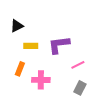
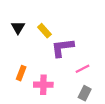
black triangle: (17, 26) -> (18, 27), turned -32
yellow rectangle: (31, 46) -> (44, 31), moved, turned 48

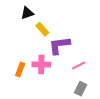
black triangle: (18, 27) -> (27, 13), moved, turned 40
pink cross: (43, 85) -> (41, 64), moved

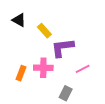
black triangle: (27, 13) -> (19, 20), moved, turned 48
gray rectangle: (81, 89) -> (66, 93), moved

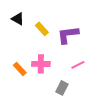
purple L-shape: (62, 48) -> (68, 35), moved
orange rectangle: (21, 73) -> (20, 69), turned -64

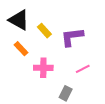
black triangle: (18, 19) -> (19, 20), size x1.5
orange rectangle: (20, 69) -> (21, 49), moved

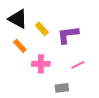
gray rectangle: (66, 93) -> (62, 88), turned 56

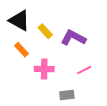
purple L-shape: (68, 35) -> (73, 38), turned 35

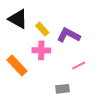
orange rectangle: (22, 50) -> (17, 66), moved, size x1.5
pink cross: (44, 69) -> (41, 50), moved

